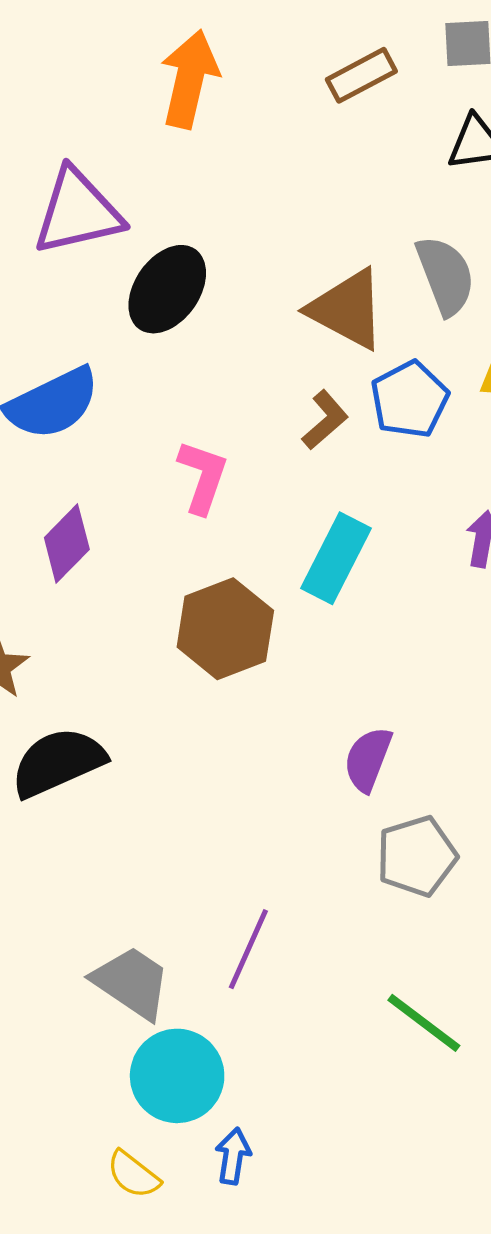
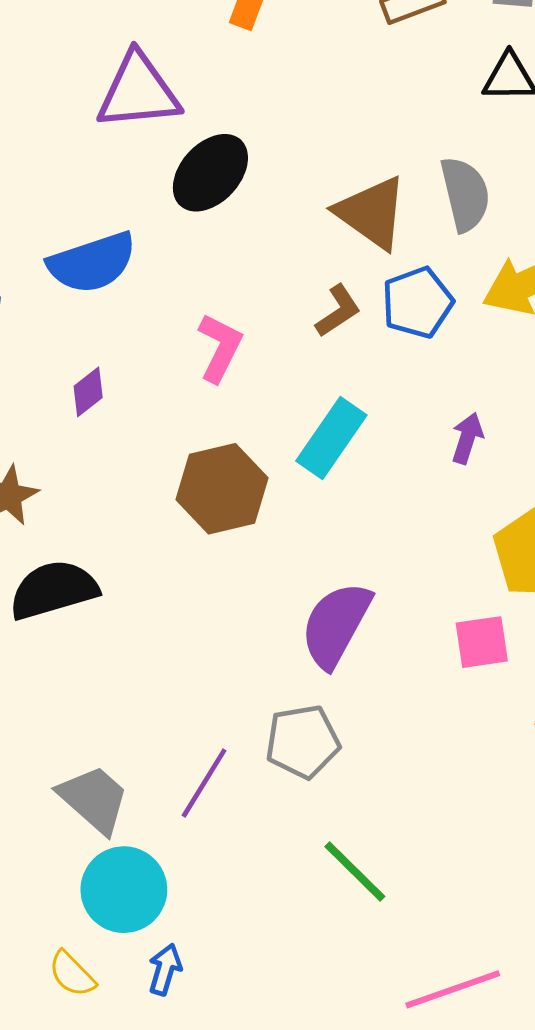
purple diamond: (67, 543) -> (88, 392), size x0.7
purple semicircle: (368, 759) -> (336, 625), size x1.5
gray pentagon: (417, 856) -> (303, 742), moved

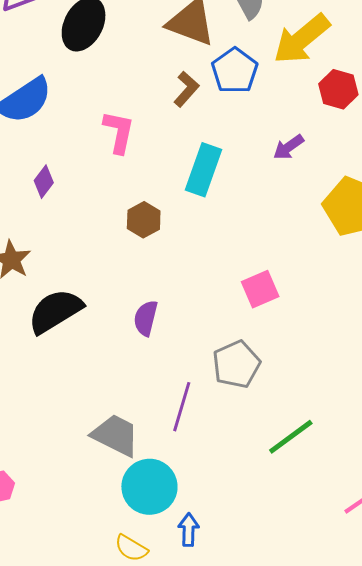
purple arrow: (467, 438) -> (288, 147), turned -128
brown hexagon: (222, 489) -> (144, 220), size x0.6
purple semicircle: (336, 625) -> (146, 318), moved, size x0.6
pink square: (482, 642) -> (260, 289), moved
green line: (355, 871) -> (291, 437), turned -66

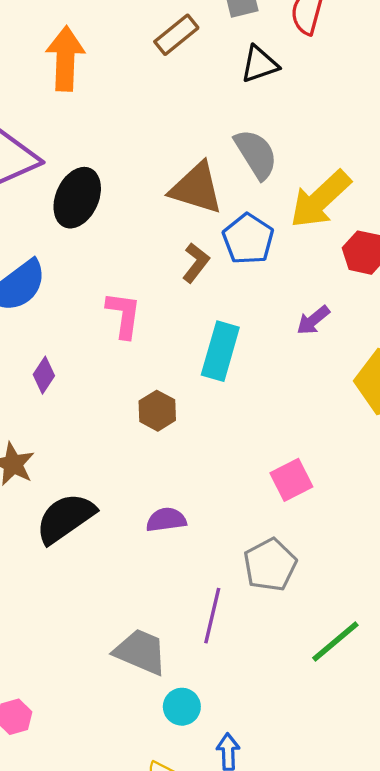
purple semicircle: (146, 318) -> (166, 520), turned 72
cyan circle: (149, 487) -> (182, 707), size x0.6

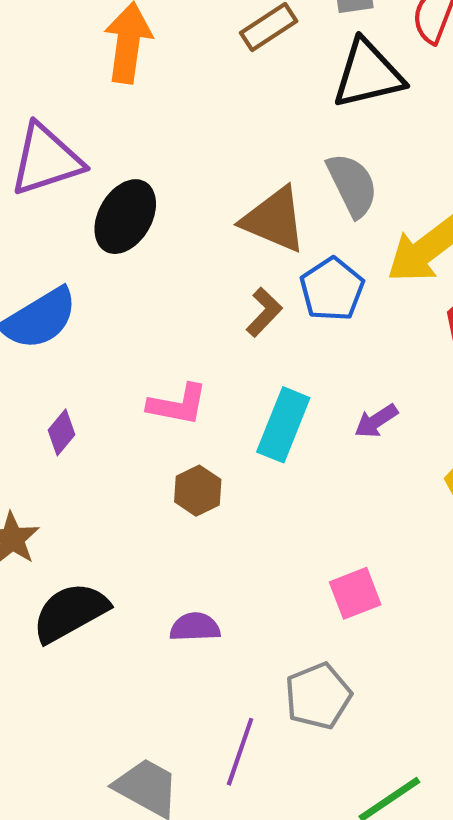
black triangle: (259, 64) -> (368, 74), size x1.5
pink L-shape: (124, 315) -> (178, 405), moved, turned 87
purple arrow: (313, 320) -> (376, 421), moved

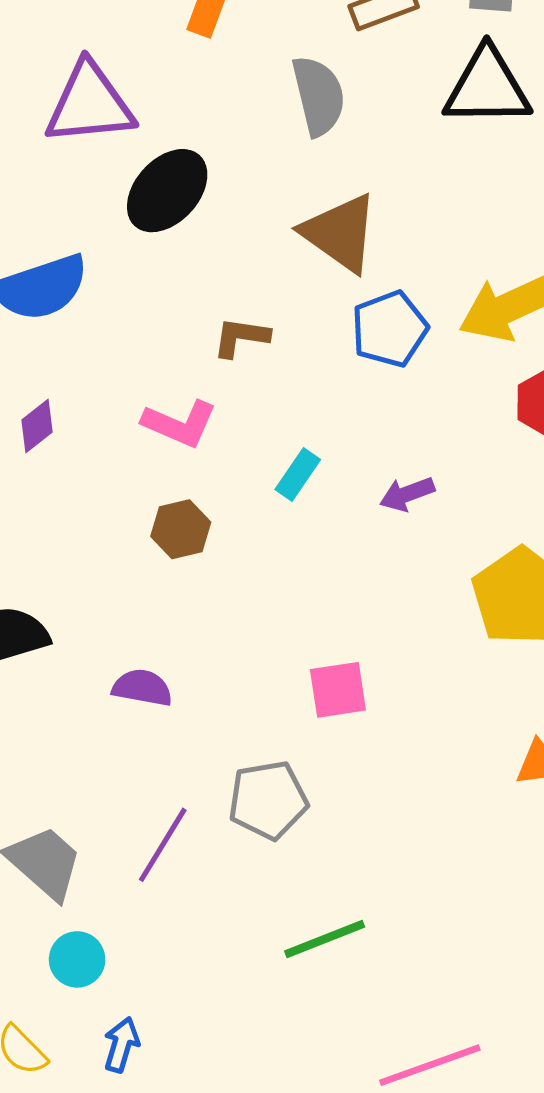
gray semicircle: (352, 185) -> (318, 96), moved
brown L-shape: (264, 312) -> (241, 337), moved, turned -138
cyan rectangle: (283, 425) -> (298, 475), size x0.6

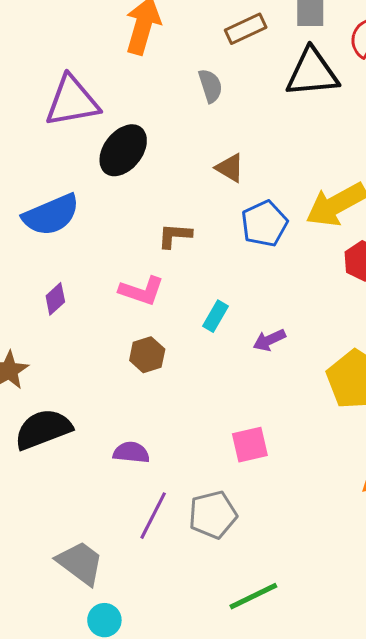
gray semicircle: (318, 96) -> (210, 86), size x0.7
brown triangle: (340, 233) -> (230, 168), size x0.6
purple arrow: (407, 494) -> (269, 340), moved
purple line: (163, 845) -> (153, 516), moved

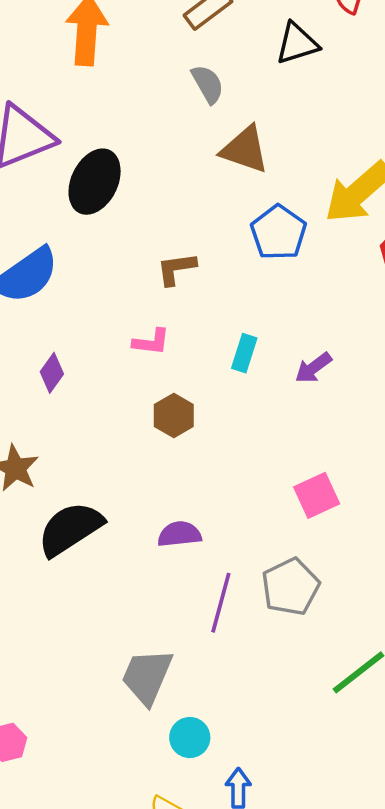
black triangle: (312, 73) -> (297, 43), size x0.7
gray semicircle: (210, 86) -> (208, 84), moved
brown triangle: (230, 168) -> (245, 149), moved, size x1.4
pink L-shape: (142, 291) -> (151, 342), size x0.7
gray trapezoid: (80, 563) -> (147, 676), turned -92

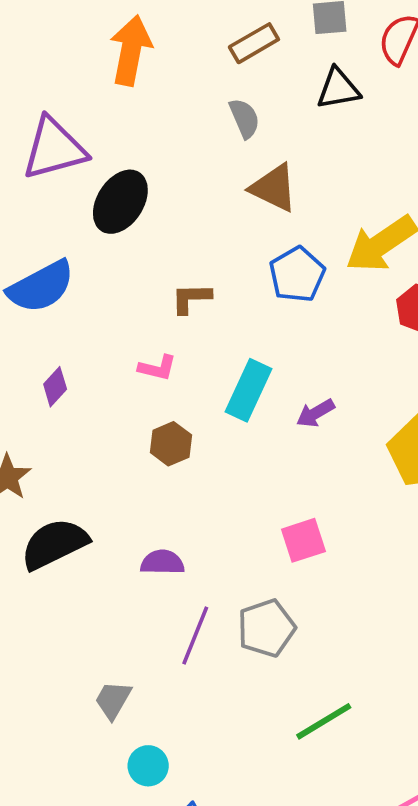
cyan rectangle: (244, 353) -> (249, 390), size x1.6
gray trapezoid: (147, 676) -> (113, 700), size x0.7

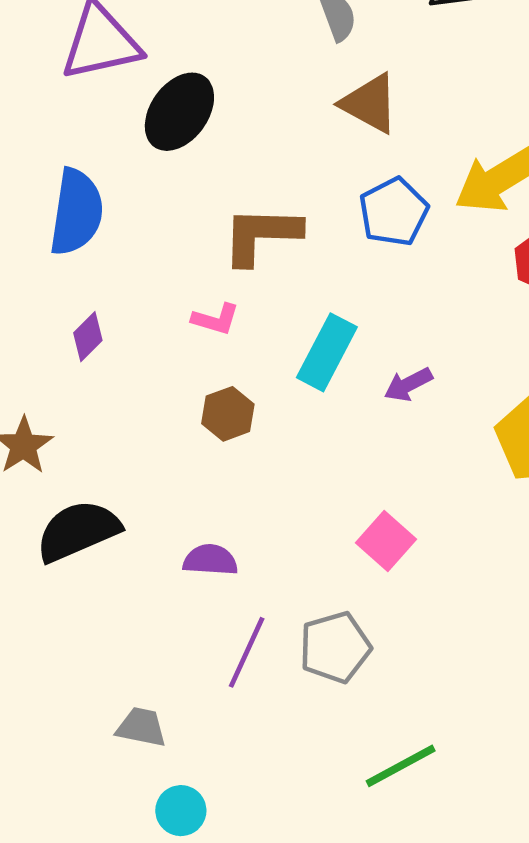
blue semicircle: (41, 287) -> (76, 212), turned -56
brown L-shape: (191, 298) -> (261, 235), size x1.6
pink square: (303, 540) -> (386, 541), turned -33
gray trapezoid: (113, 700) -> (141, 727), turned 69

